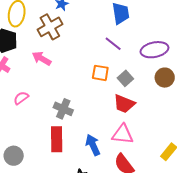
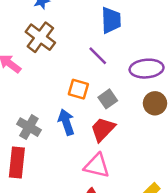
brown cross: (50, 27) -> (40, 37), moved, turned -30
red trapezoid: (124, 104) -> (103, 129), turned 105
blue arrow: (93, 145) -> (66, 122), moved

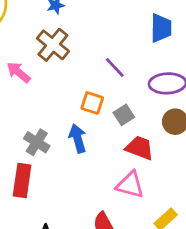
blue trapezoid: (111, 20) -> (161, 28), moved
red trapezoid: (103, 129) -> (140, 148), moved, turned 64
pink triangle: (97, 166) -> (130, 185), moved

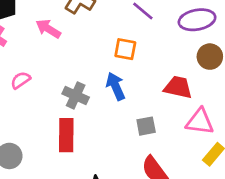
gray square: (124, 115) -> (146, 126), moved, turned 30
pink triangle: (130, 185) -> (200, 122), moved

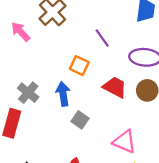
red trapezoid: (178, 87) -> (115, 87), moved
gray square: (146, 126) -> (80, 120), moved, turned 30

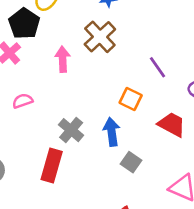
pink arrow: (20, 32) -> (63, 59), turned 40

